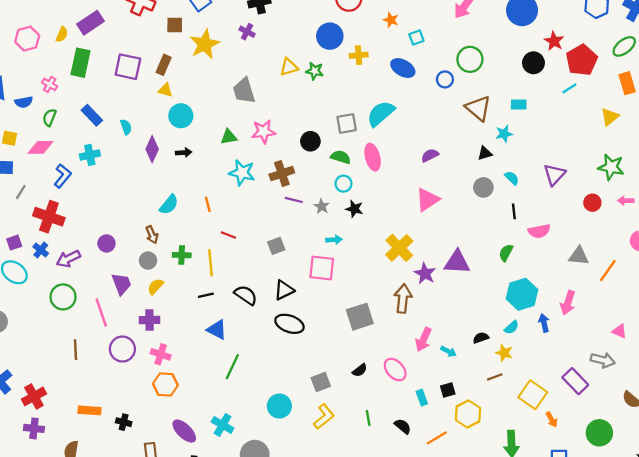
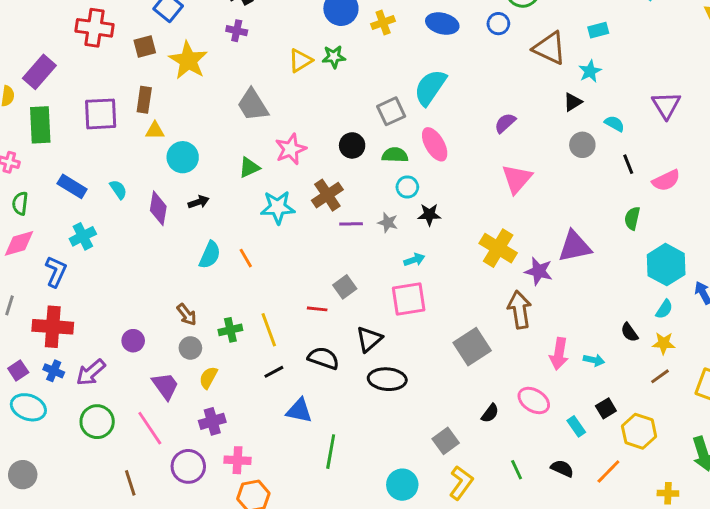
cyan semicircle: (169, 205) -> (210, 255), moved
red line: (228, 235) -> (317, 309), moved
black semicircle: (481, 338) -> (629, 332), turned -91

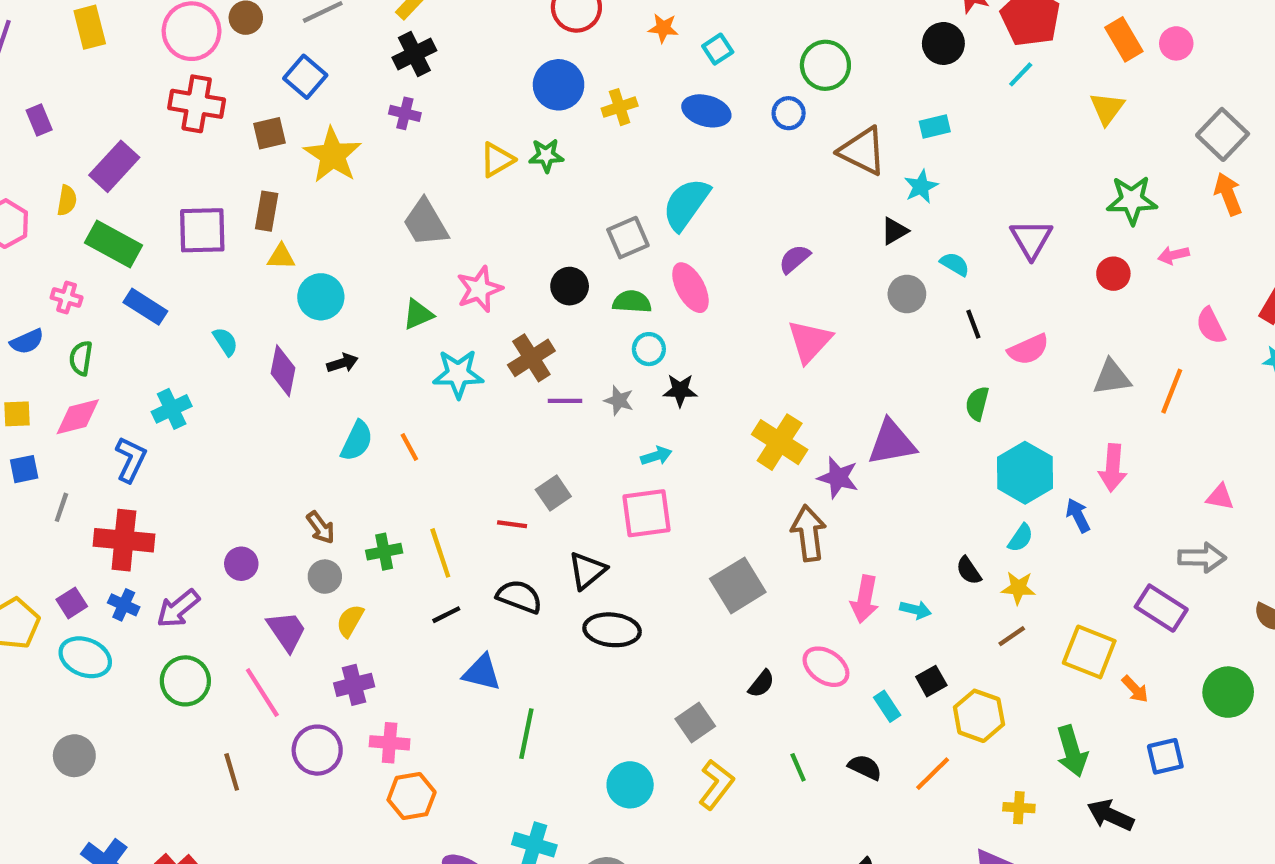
green rectangle: (40, 125) -> (114, 244), turned -60
blue rectangle: (72, 186) -> (145, 307), moved

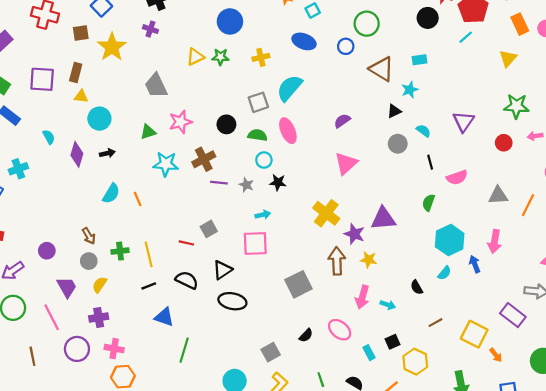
yellow cross: (620, 107) -> (261, 57), moved
yellow star: (1018, 588) -> (368, 260), moved

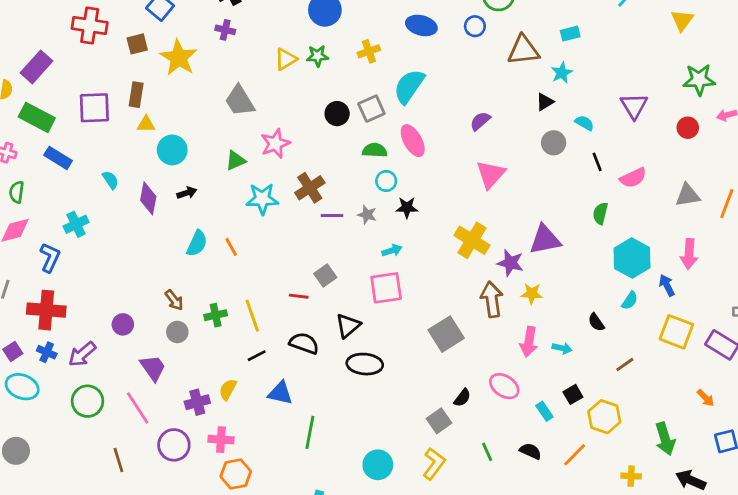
brown triangle: (382, 69) -> (523, 50), turned -32
black circle: (226, 124) -> (337, 114), moved
yellow semicircle: (100, 285) -> (228, 389), moved
yellow square: (474, 334) -> (676, 332), moved
gray square: (271, 352) -> (439, 421), moved

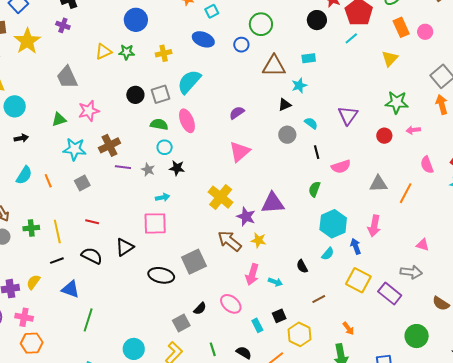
gray square: (325, 276) -> (82, 183), moved
brown arrow: (492, 299) -> (230, 241), turned -50
black ellipse: (365, 364) -> (161, 275), moved
orange arrow: (706, 398) -> (348, 328), moved

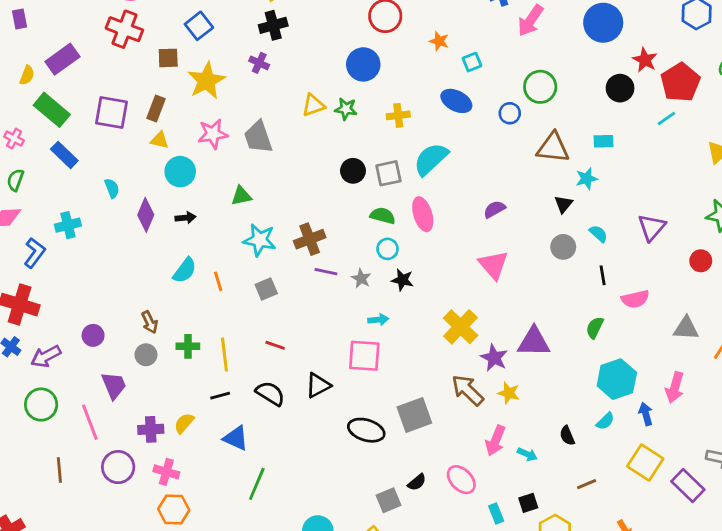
black triangle: (285, 105) -> (563, 204), turned -32
pink star: (89, 111) -> (213, 134), moved
pink triangle: (240, 152) -> (493, 265), turned -35

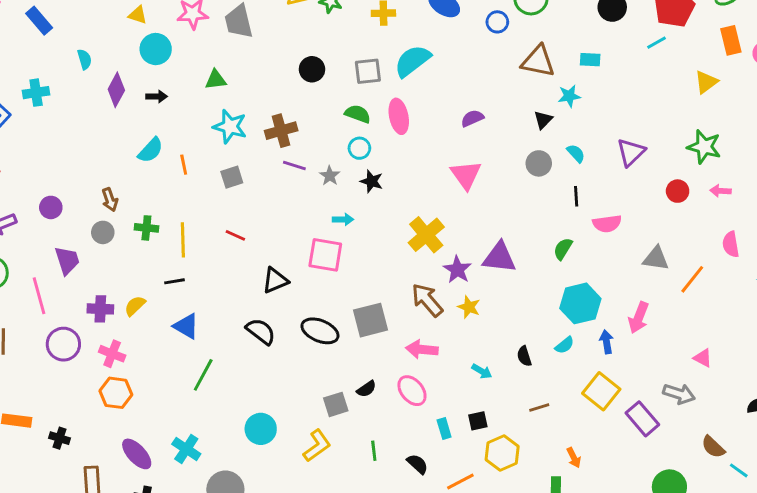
black circle: (353, 171) -> (312, 69), moved
black semicircle: (270, 393) -> (261, 331), moved
pink arrow: (495, 441) -> (422, 349), moved, turned 68

